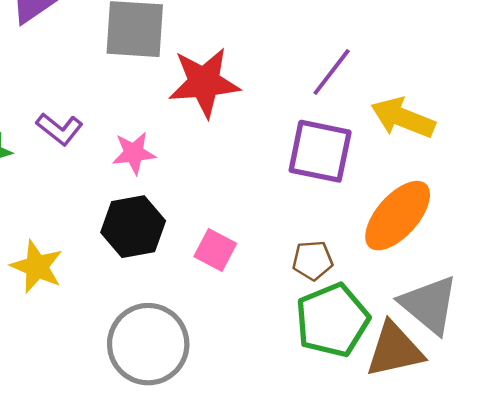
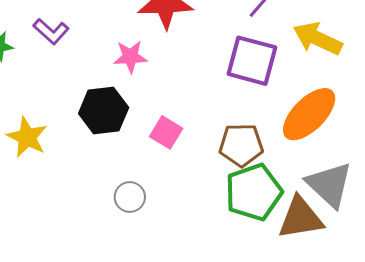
pink star: (134, 153) -> (130, 57), moved
brown pentagon: (313, 260) -> (241, 145), size x1.4
gray circle: (148, 344) -> (130, 197), moved, size x0.5

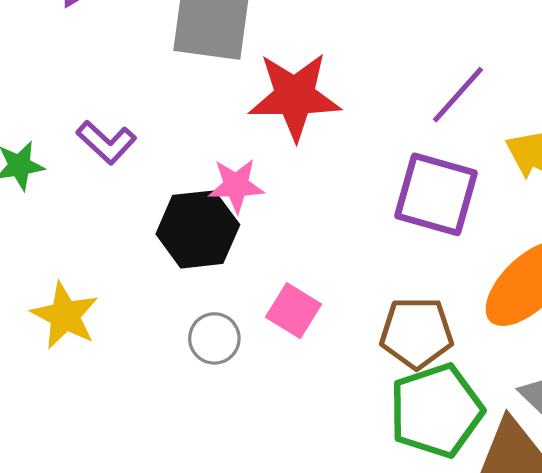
black hexagon: (104, 111) -> (198, 229), moved
gray circle: (130, 197) -> (214, 338), moved

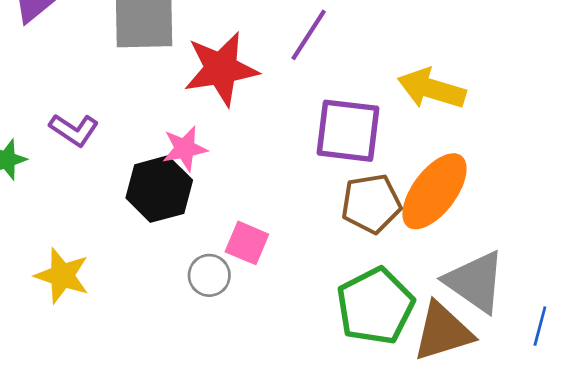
purple line: (458, 95) -> (309, 35), moved
brown pentagon: (417, 333) -> (371, 204), moved
gray circle: (214, 338) -> (209, 275), moved

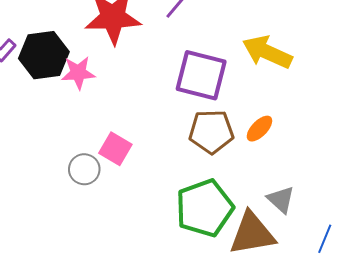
black hexagon: (159, 189) -> (44, 55), moved
orange ellipse: (434, 191) -> (259, 129), size x0.5
gray triangle: (475, 282) -> (281, 200), size x0.6

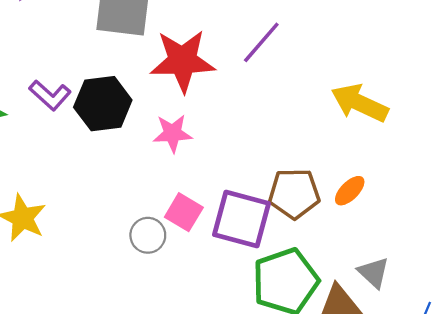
pink star: (78, 73) -> (173, 133), moved
purple square: (201, 75) -> (241, 219), moved

